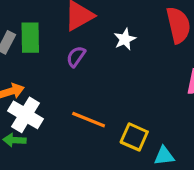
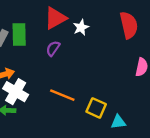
white star: (125, 39) -> (81, 27), moved

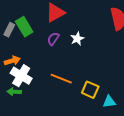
white star: (81, 27) -> (77, 39), moved
green rectangle: (19, 34) -> (24, 27), turned -30

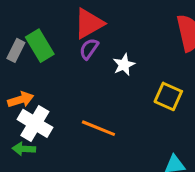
purple semicircle: (53, 39) -> (89, 49), moved
yellow square: (90, 90) -> (168, 96), moved

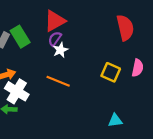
white star: (124, 65) -> (60, 50), moved
orange line: (98, 128) -> (58, 81), moved

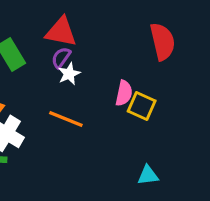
red triangle: (55, 21) -> (61, 32), turned 40
pink semicircle: (138, 68) -> (124, 93), moved

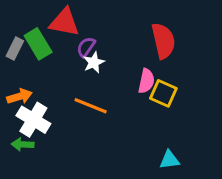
red triangle: (61, 32) -> (64, 22), moved
red semicircle: (163, 42) -> (163, 41), moved

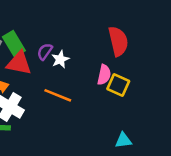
red triangle: (64, 22) -> (19, 63), moved
purple semicircle: (86, 47) -> (45, 52), moved

